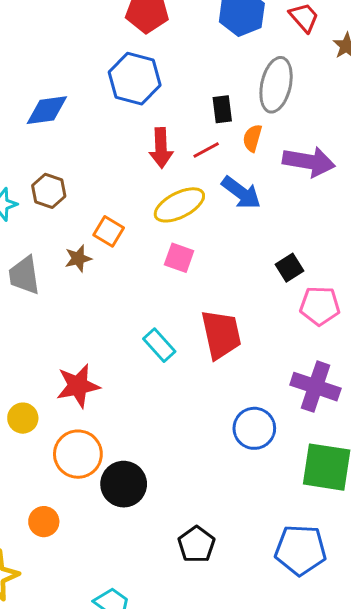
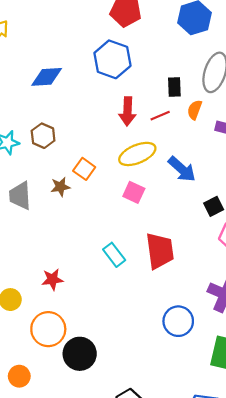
blue arrow: (241, 193) -> (182, 169), moved
red star: (78, 386) -> (52, 279), size x0.7

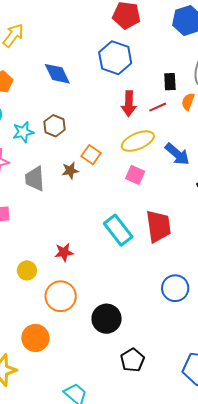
blue diamond: (47, 77) -> (57, 74), turned 68
cyan rectangle: (114, 255) -> (118, 230), size x1.4
black circle: (80, 354) -> (107, 319), moved
orange circle: (19, 376) -> (35, 338), size x1.4

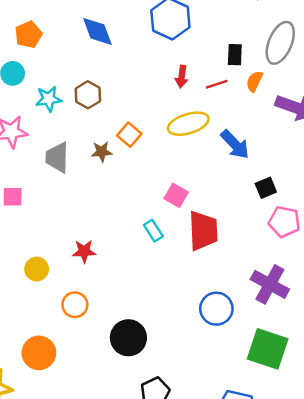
red arrow: (129, 104) -> (182, 77), size x0.7
pink square: (135, 175) -> (176, 195), moved
cyan rectangle: (118, 230) -> (153, 231), size x0.6
orange circle: (61, 296) -> (75, 305), size x0.7

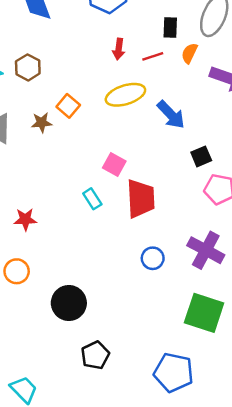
blue circle: (216, 309) -> (153, 258), moved, size x0.7

